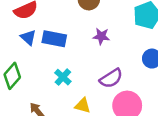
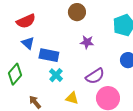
blue rectangle: (54, 39) -> (49, 55), moved

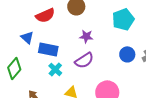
red semicircle: (26, 21) -> (45, 15), moved
purple semicircle: (95, 76) -> (84, 60), moved

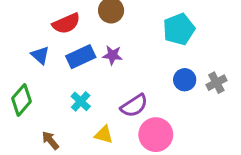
purple star: (86, 36) -> (112, 55), moved
blue rectangle: (48, 49) -> (81, 57), moved, turned -36
purple semicircle: (84, 60) -> (134, 106), moved

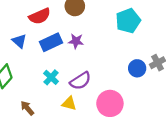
blue circle: (185, 80) -> (137, 68), moved
purple semicircle: (134, 106) -> (80, 81), moved

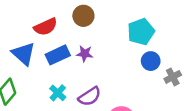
blue triangle: (19, 41) -> (24, 54), size x1.5
blue circle: (137, 68) -> (151, 61), moved

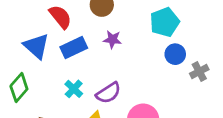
red semicircle: (46, 27) -> (60, 17), turned -105
purple star: (85, 54) -> (112, 39), moved

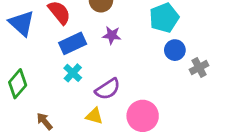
blue triangle: (36, 46) -> (22, 23), moved
cyan cross: (74, 89) -> (73, 73), moved

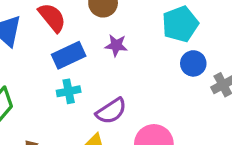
cyan cross: (73, 73) -> (69, 91), turned 36

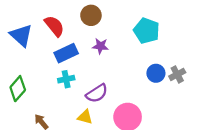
cyan pentagon: (180, 24) -> (146, 31), turned -30
blue circle: (193, 63) -> (156, 73), moved

